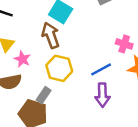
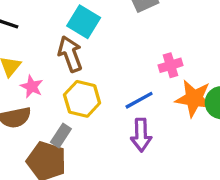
pink cross: (124, 44) -> (171, 65), turned -35

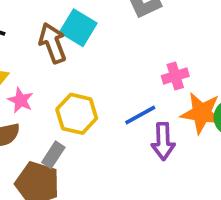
brown arrow: (70, 54) -> (53, 43), moved
purple arrow: (141, 135) -> (163, 141), moved

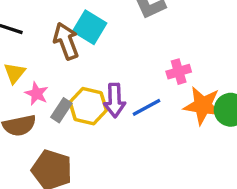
purple arrow: (163, 141) -> (115, 100), moved
gray rectangle: (53, 155) -> (61, 110), moved

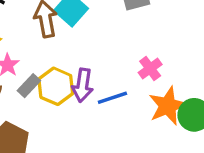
pink cross: (179, 72) -> (150, 68), turned -30
orange star: (203, 106) -> (168, 106), turned 30

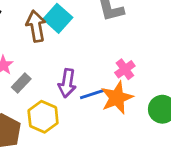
yellow hexagon: (56, 86) -> (43, 117), moved
orange star: (168, 106) -> (117, 98), moved

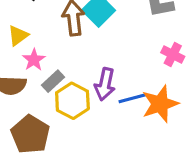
pink cross: (125, 69) -> (173, 55), moved, turned -30
yellow hexagon: (43, 117) -> (72, 101), moved

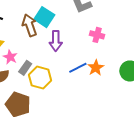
purple arrow: (105, 84) -> (56, 41), moved
orange star: (160, 104) -> (96, 68), size x0.7

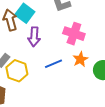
pink cross: (97, 35) -> (74, 34), size x1.5
orange star: (96, 68) -> (80, 59), moved

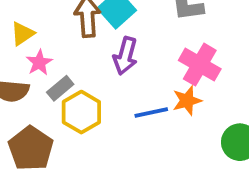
orange star: (80, 59) -> (187, 101), moved

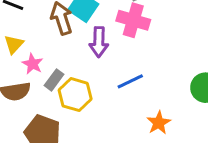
pink cross: (200, 65) -> (133, 20), moved
orange star: (187, 101) -> (159, 123), moved

